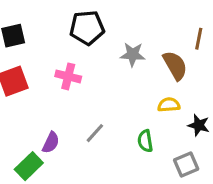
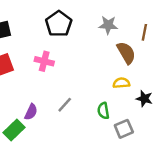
black pentagon: (87, 28) -> (59, 24), turned -30
gray star: (133, 54) -> (108, 25), moved
gray square: (186, 165) -> (124, 129), moved

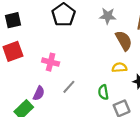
pink cross: (44, 61) -> (51, 62), moved

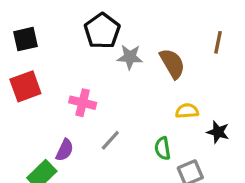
gray star: (108, 16) -> (130, 57), moved
brown semicircle: (124, 41) -> (172, 64), moved

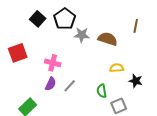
black square: (25, 39) -> (38, 19), moved, turned -35
brown semicircle: (172, 64) -> (108, 39), turned -42
purple semicircle: (65, 150) -> (51, 84), moved

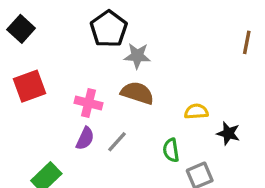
black square: (38, 19) -> (21, 29), moved
brown line: (136, 26) -> (247, 42), moved
brown semicircle: (108, 39) -> (137, 93), moved

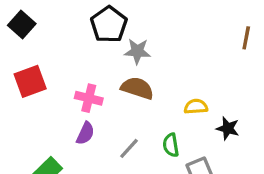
gray line: (117, 142) -> (129, 148), moved

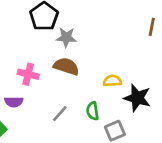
black star: (228, 128) -> (137, 98), size x1.5
purple semicircle: (85, 133) -> (14, 102), moved, turned 66

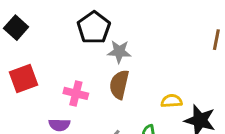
brown semicircle: (66, 66) -> (119, 84), turned -95

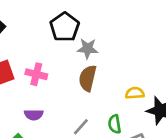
pink cross: (76, 93) -> (36, 74), moved

